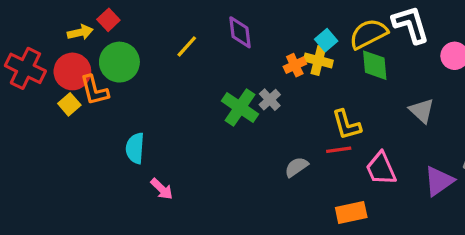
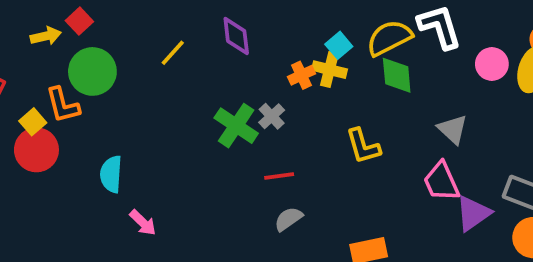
red circle: (72, 71) -> (36, 150), moved
red line: (339, 150) -> (279, 176), moved
gray semicircle: (296, 167) -> (288, 219), moved
pink trapezoid: (381, 169) -> (441, 182), moved

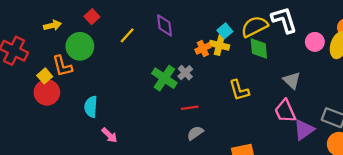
red square: (79, 21) -> (92, 17), moved

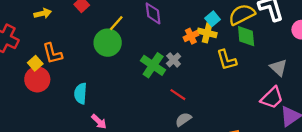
green circle: (80, 46) -> (108, 43), moved
yellow L-shape: (239, 90) -> (227, 60), moved
red line: (190, 108) -> (178, 95), turned 42
pink trapezoid: (285, 111) -> (272, 98), turned -110

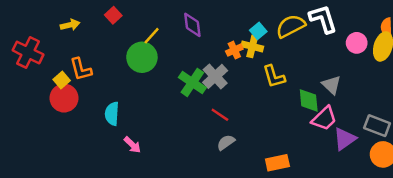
green diamond: (246, 36) -> (309, 100), moved
gray cross: (174, 60) -> (215, 76), size x1.5

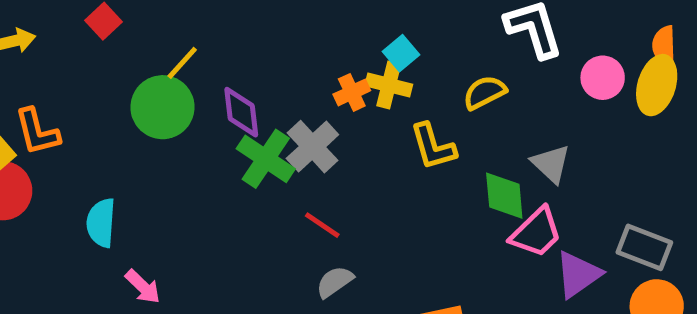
purple diamond: (192, 25) -> (241, 112), moved
yellow semicircle: (291, 26) -> (485, 92), moved, size x0.7

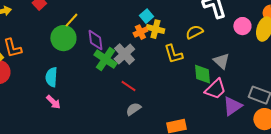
cyan square: (401, 53) -> (146, 16), moved
cyan semicircle: (101, 223) -> (51, 77), moved
pink arrow: (143, 287) -> (53, 102), moved

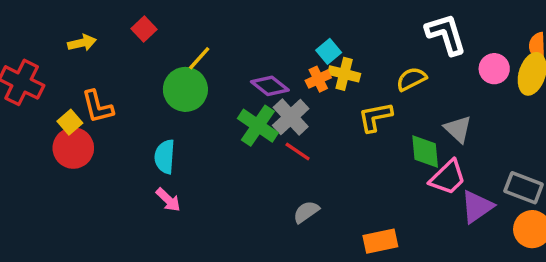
purple diamond: (95, 40) -> (270, 86), moved, turned -45
yellow L-shape: (173, 54) -> (375, 117), turned 95
red line: (128, 86) -> (298, 151), moved

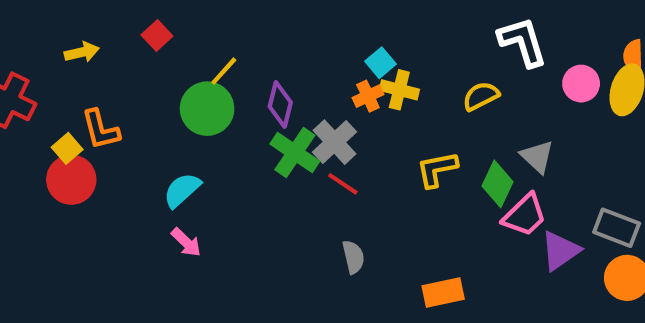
purple diamond: (270, 86) -> (280, 104), moved, turned 66
yellow L-shape: (375, 117) -> (437, 169), moved
green diamond: (425, 151) -> (497, 184), turned 30
cyan semicircle: (165, 157) -> (182, 190), turned 44
gray semicircle: (306, 212) -> (353, 257), turned 112

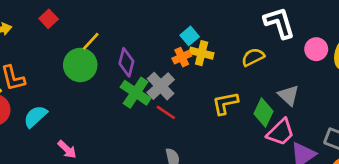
cyan semicircle: (182, 190) -> (35, 116), moved

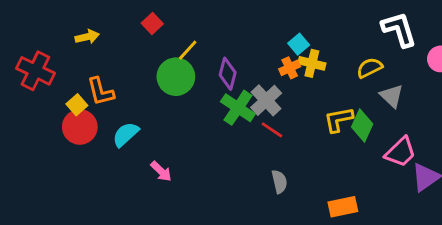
red square: (49, 19) -> (152, 23), moved
gray triangle: (289, 95) -> (392, 96), moved
green diamond: (263, 112) -> (362, 125), moved

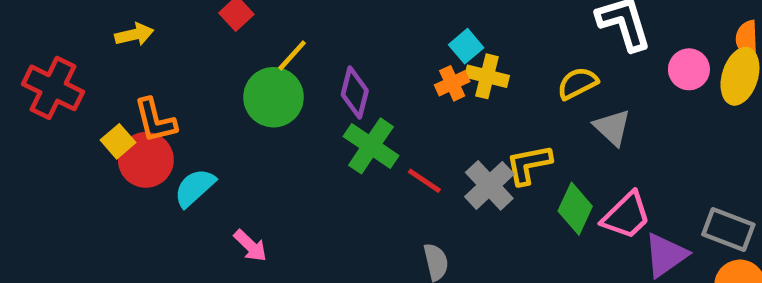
gray cross: (266, 100) -> (489, 185), moved
green diamond: (362, 125) -> (575, 209), moved
red circle: (80, 127) -> (146, 160), moved

